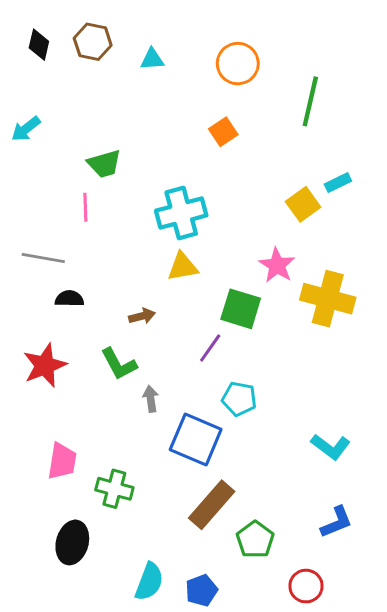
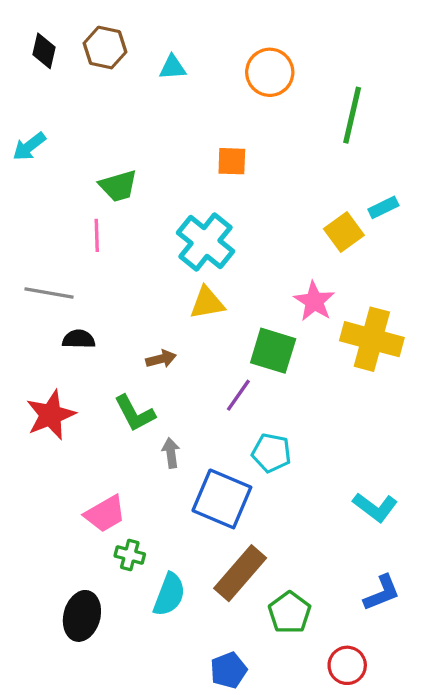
orange square: (223, 132) -> (232, 161), moved, turned 36
cyan cross: (181, 213) -> (205, 242), turned -36
pink trapezoid: (62, 461) -> (105, 514), moved, turned 51
green cross: (114, 489) -> (130, 555), size x0.7
cyan semicircle: (149, 582) -> (169, 595), moved

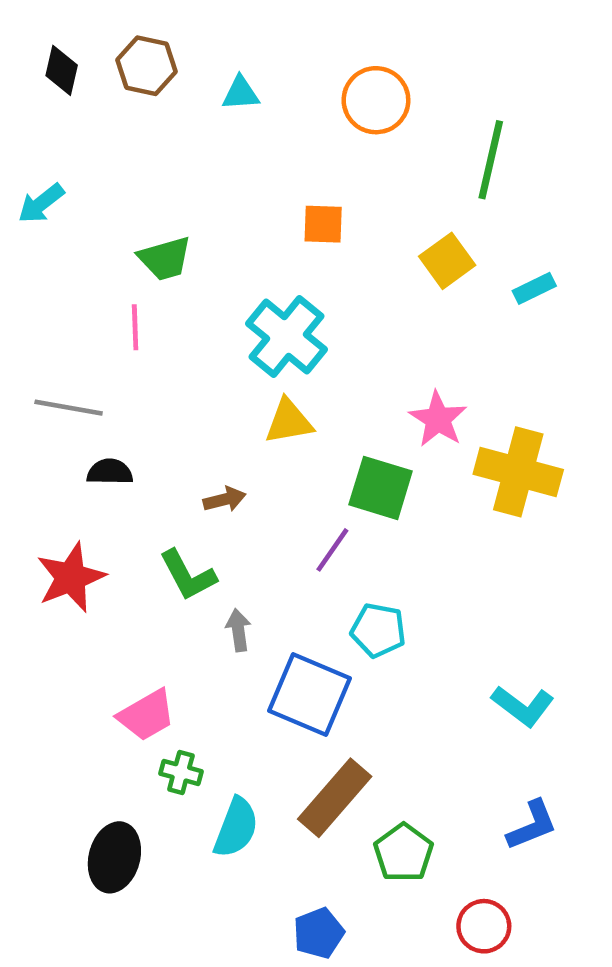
yellow square: (344, 232) -> (447, 261), moved

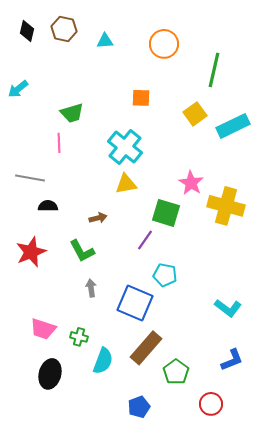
cyan rectangle: (534, 288) -> (233, 126), size x1.8
gray arrow: (238, 630) -> (91, 288), moved
pink trapezoid: (147, 715) -> (43, 329), moved, turned 48

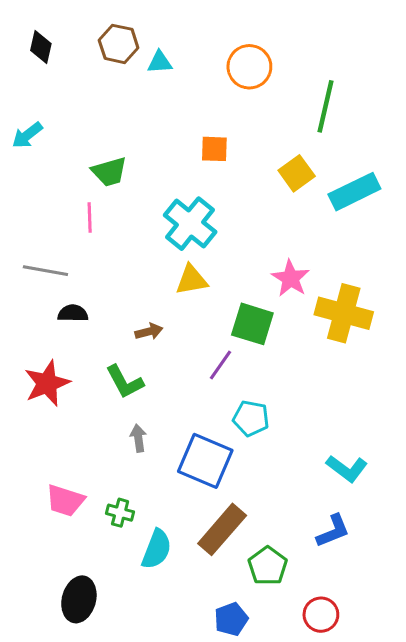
brown hexagon: (64, 29) -> (119, 44), moved
blue L-shape: (232, 360) -> (333, 531), moved
black ellipse: (50, 374) -> (79, 599), moved
blue pentagon: (139, 407) -> (231, 619), moved

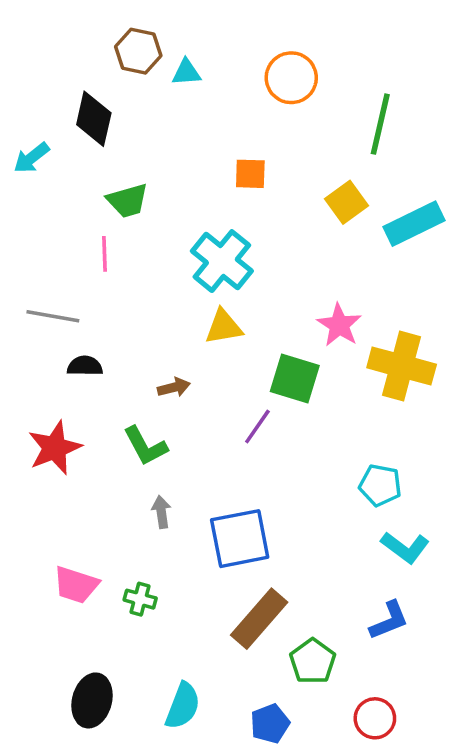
black diamond: (41, 47) -> (94, 119), moved, size x1.4
cyan pentagon: (251, 418) -> (380, 485), moved
blue square: (205, 461) -> (240, 539), turned -34
cyan semicircle: (157, 549) -> (183, 706), moved

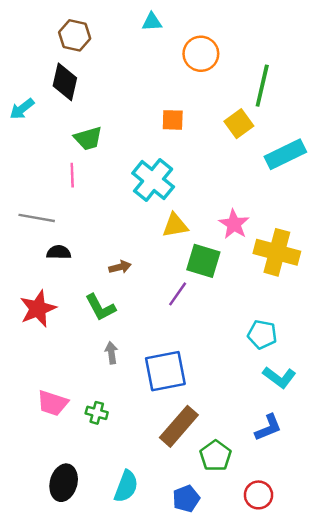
brown hexagon: (138, 51) -> (75, 35), moved
cyan triangle: (186, 72) -> (152, 22), moved
yellow square: (346, 202) -> (239, 124), moved
yellow triangle: (224, 327) -> (175, 225), moved

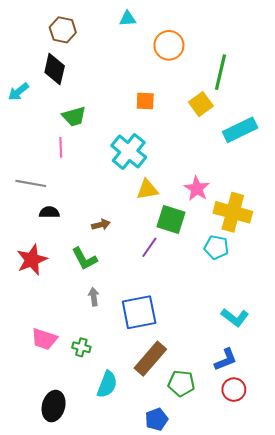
cyan pentagon: (262, 334) -> (216, 247), moved
green pentagon: (216, 456) -> (181, 383), turned -30
cyan semicircle: (126, 486) -> (107, 384), moved
red circle: (258, 495) -> (234, 390), moved

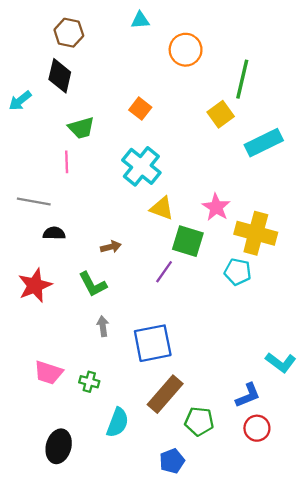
orange square: (145, 101) -> (140, 109), moved, turned 36
yellow triangle: (147, 190) -> (162, 208), turned 30
cyan L-shape: (235, 317) -> (281, 362), moved

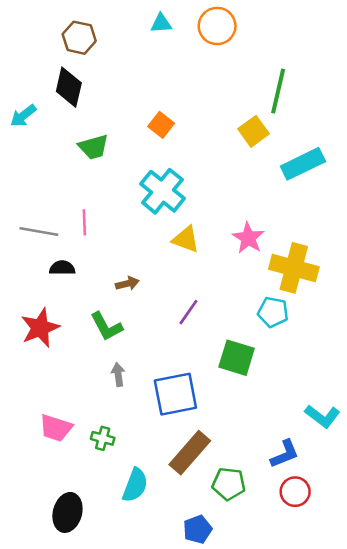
orange circle: (186, 50) -> (217, 26), moved
pink line: (67, 162) -> (84, 222), moved
green square: (188, 241) -> (237, 358), moved

